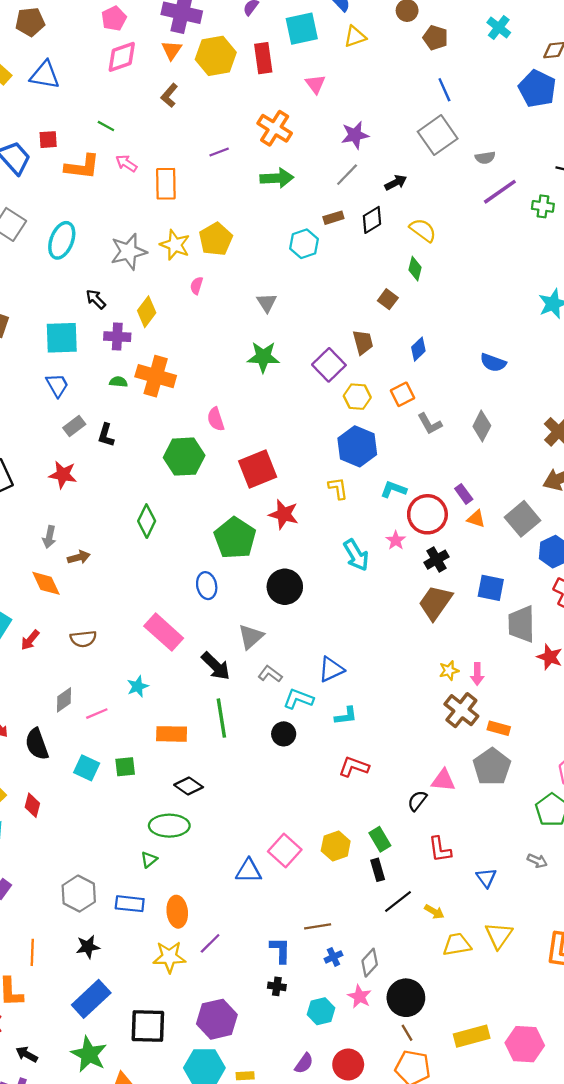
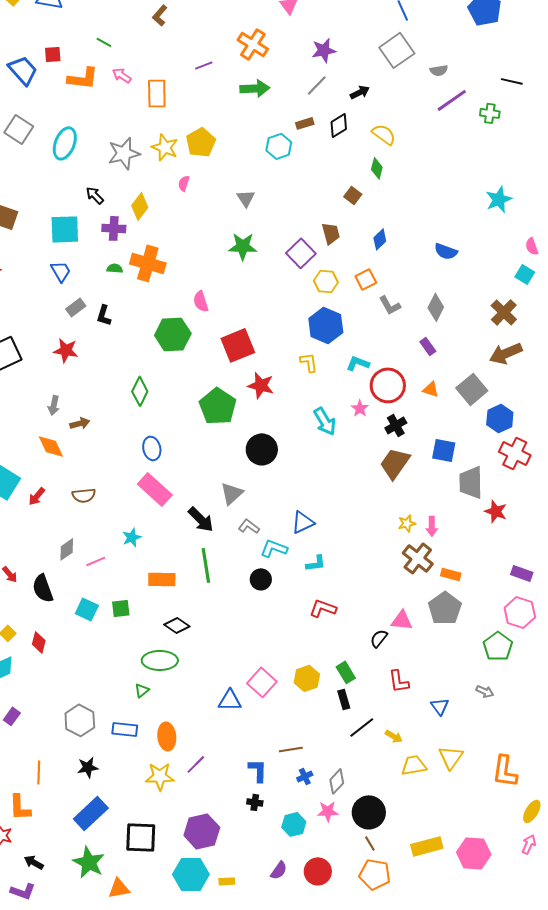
purple rectangle: (464, 494) -> (428, 346), moved
blue ellipse: (207, 586) -> (152, 448), moved
pink star: (360, 997) -> (328, 811), turned -30

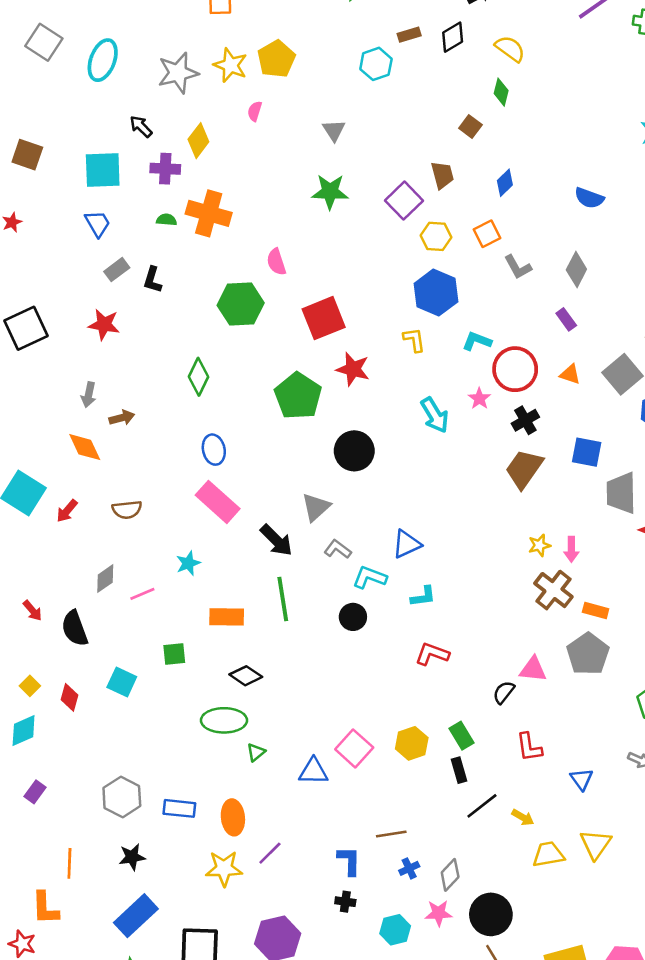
cyan square: (87, 609) -> (122, 682), moved
green triangle: (142, 690) -> (256, 752), moved

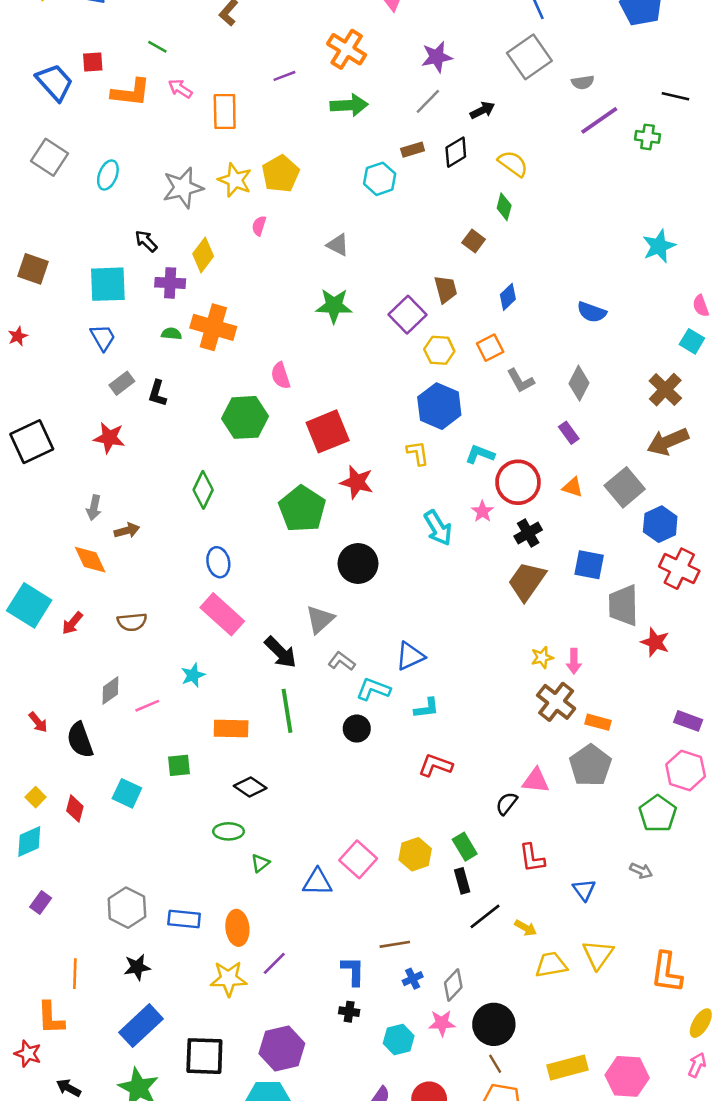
cyan ellipse: (103, 60) -> (108, 175), size x0.7
gray triangle: (334, 130) -> (338, 245), turned -30
green ellipse: (224, 720) -> (229, 831), size x0.7

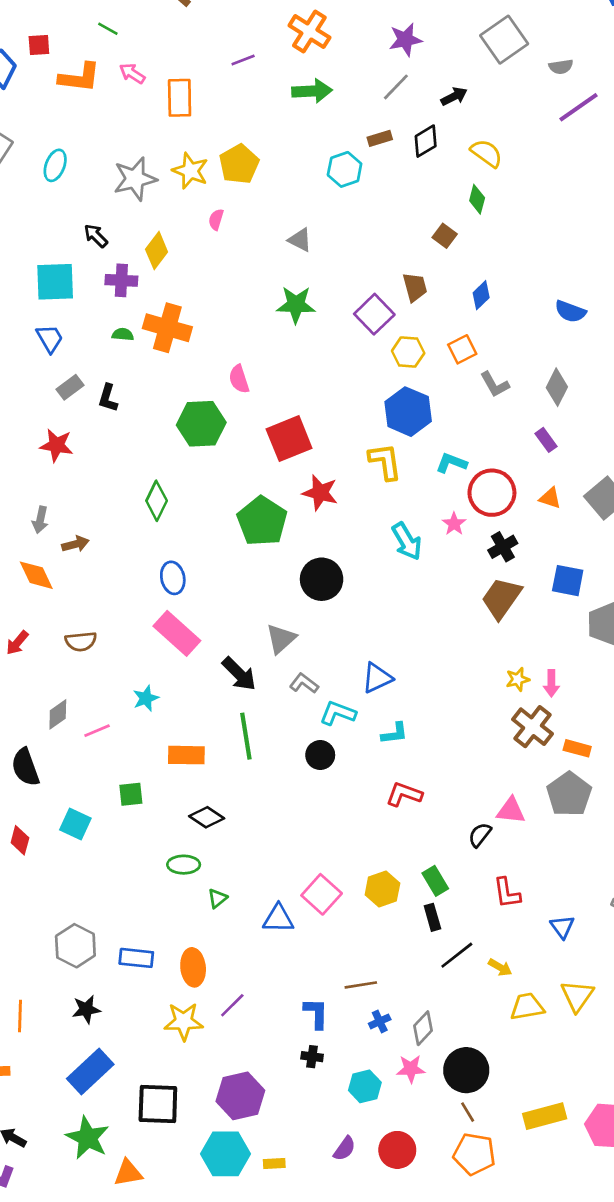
yellow L-shape: (418, 453) -> (385, 462), size x1.4

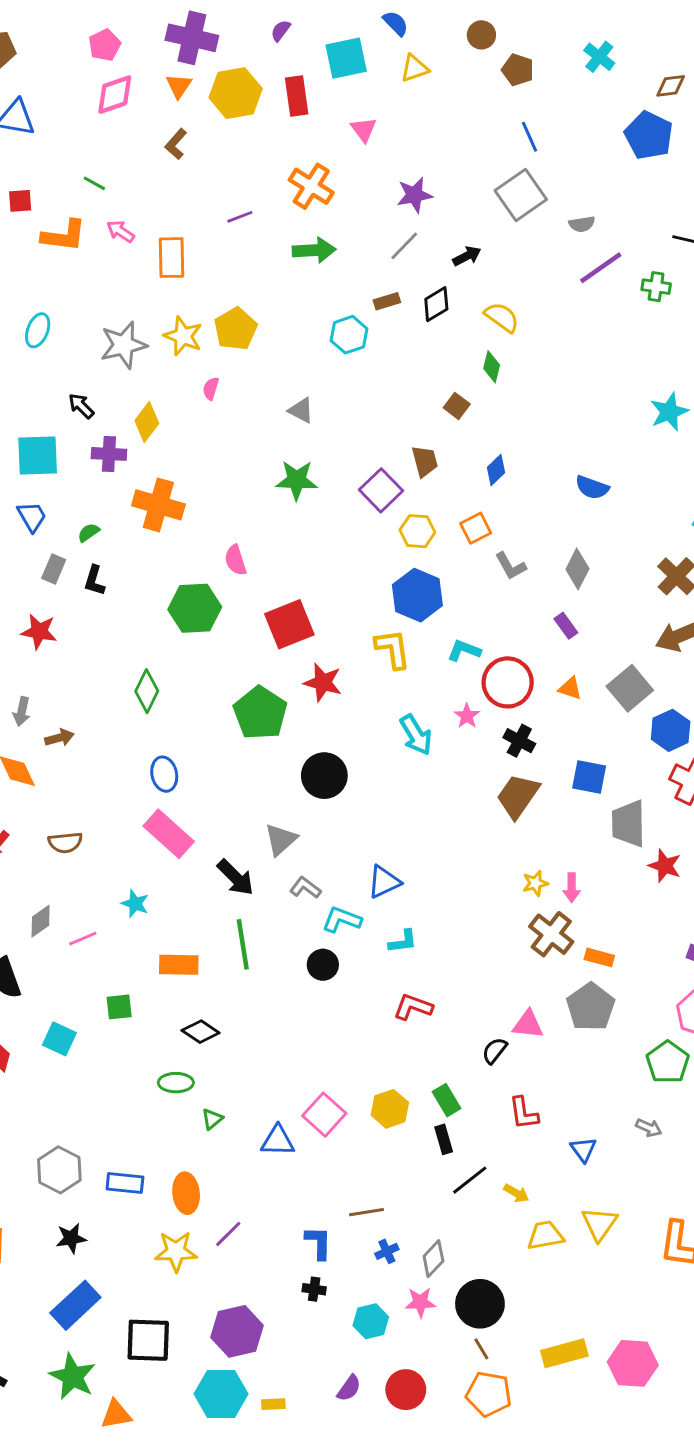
green semicircle: (123, 334) -> (89, 533), moved, turned -40
gray rectangle: (70, 387) -> (54, 569), turned -30
black cross: (503, 547) -> (519, 741), turned -32
cyan star: (146, 698) -> (135, 904), turned -30

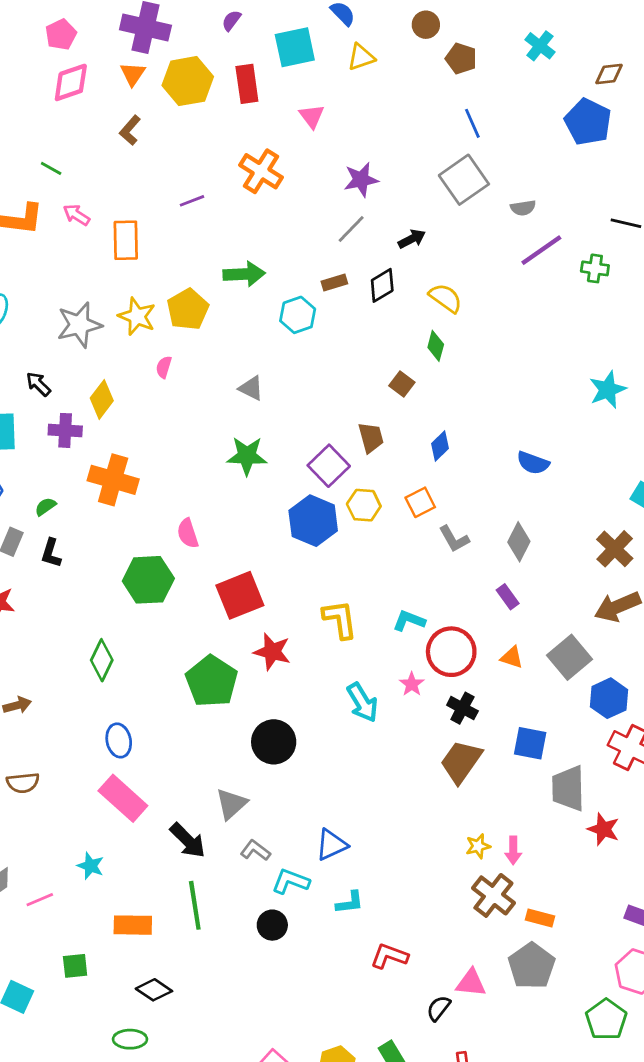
green arrow: (314, 250) -> (244, 274), moved
blue hexagon: (417, 595) -> (313, 521), moved
brown semicircle: (65, 843) -> (23, 783), moved
red L-shape: (413, 1007) -> (389, 956), moved

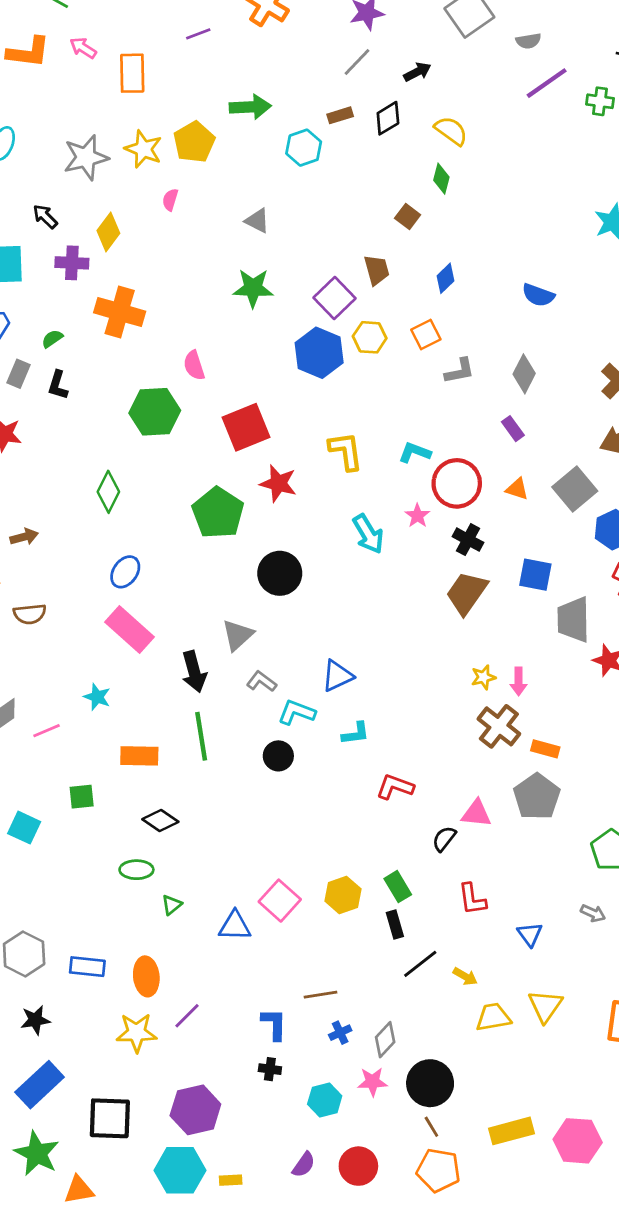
gray L-shape: (454, 539) -> (460, 371), turned -72
blue ellipse: (119, 740) -> (125, 572), turned 48
black arrow: (188, 841) -> (194, 672), turned 30

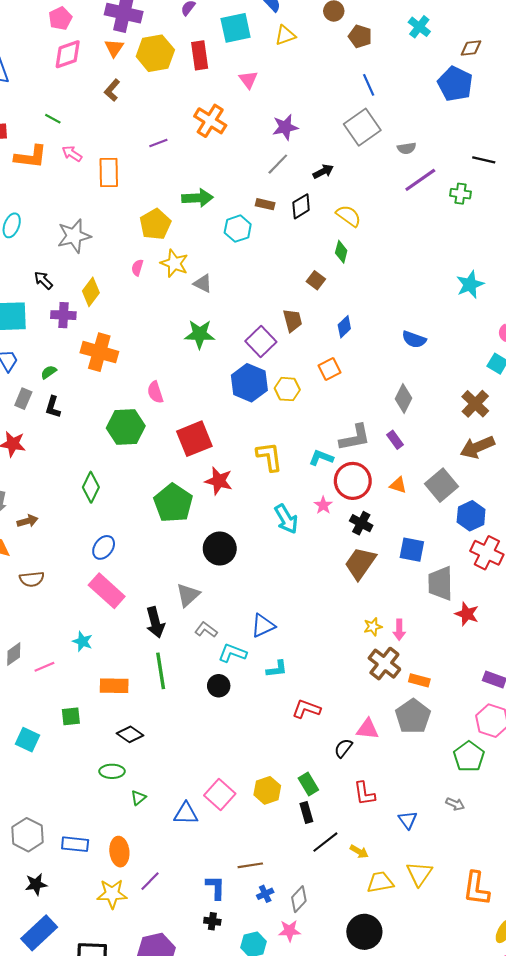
brown rectangle: (340, 115) -> (265, 204), turned 30
yellow star: (143, 149) -> (174, 263), moved
yellow hexagon: (370, 337) -> (287, 389), moved
gray L-shape: (460, 371) -> (355, 438), moved, size x1.4
black circle: (430, 1083) -> (364, 932), moved

